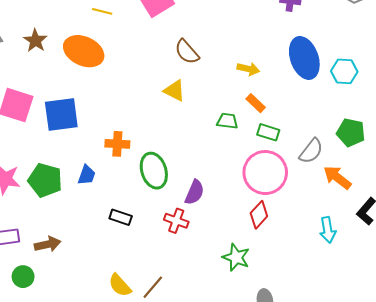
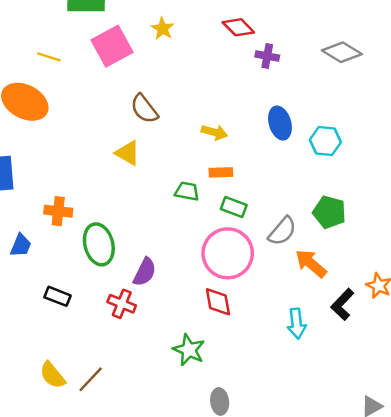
blue ellipse: (304, 58) -> (280, 123), size x0.7
orange rectangle: (256, 103) -> (221, 172), turned -48
red diamond: (259, 215) -> (218, 302), turned -56

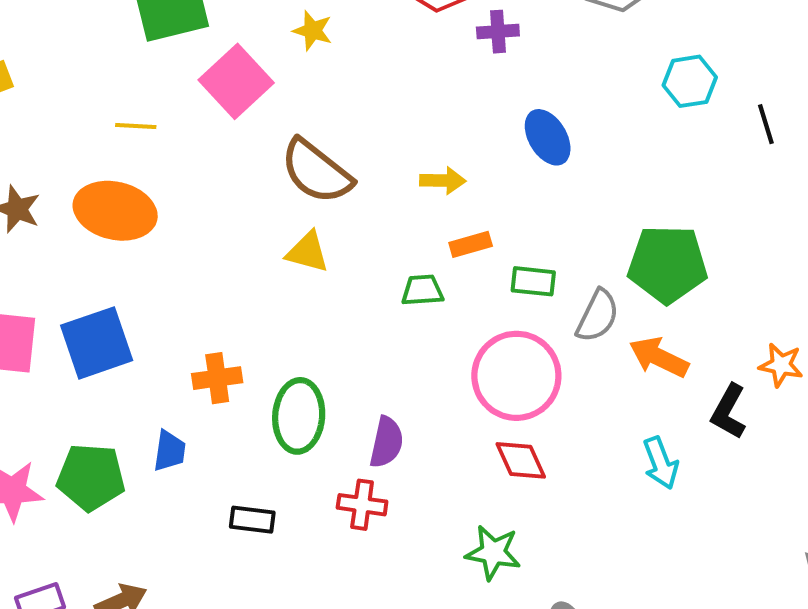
brown semicircle: (144, 109) -> (316, 171), size x1.4
cyan hexagon: (325, 141) -> (690, 81), moved
green rectangle: (234, 207) -> (533, 281), moved
green pentagon: (329, 212) -> (668, 264), size x1.4
green ellipse: (99, 244) -> (299, 416), turned 33

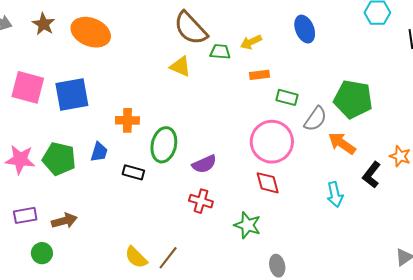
yellow arrow: (443, 181) -> (251, 42), turned 145
green trapezoid: (422, 290) -> (220, 52), moved
purple semicircle: (386, 442) -> (204, 164), turned 45
red cross: (362, 505) -> (201, 201), moved
black rectangle: (252, 520) -> (133, 172), moved

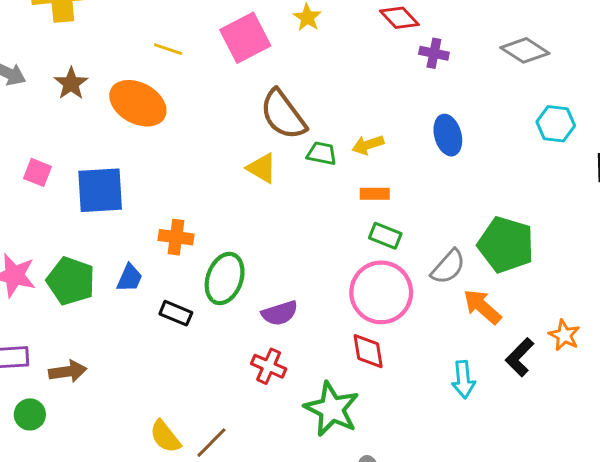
pink square: (28, 87) -> (37, 172), size x0.6
green rectangle: (287, 97) -> (385, 236), moved
green star: (247, 225) -> (332, 409), size x1.4

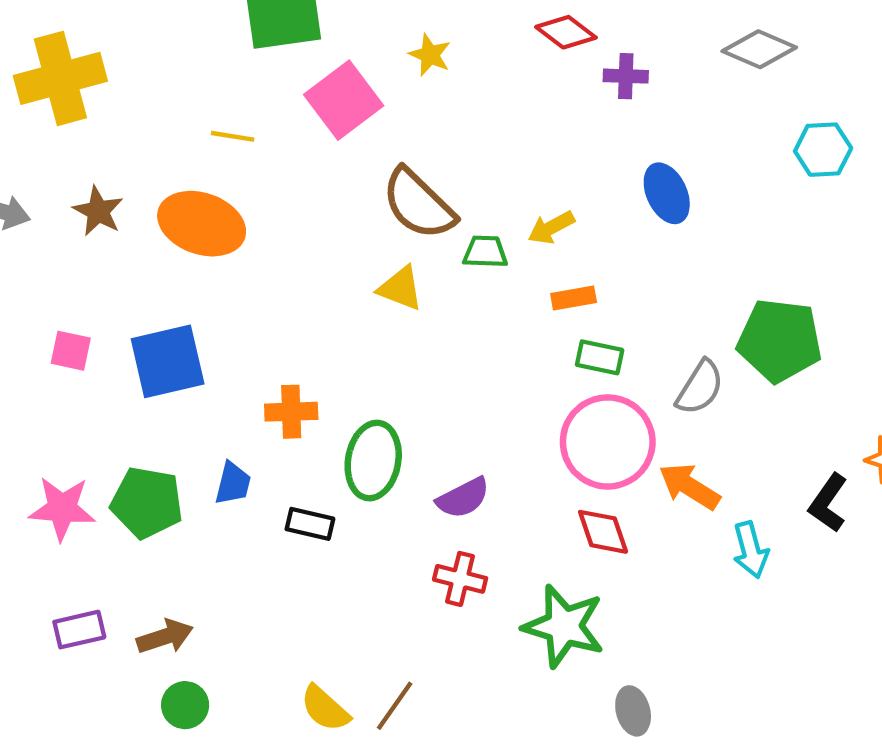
orange arrow: (482, 307) -> (689, 486), moved
green circle: (30, 414) -> (185, 705), moved

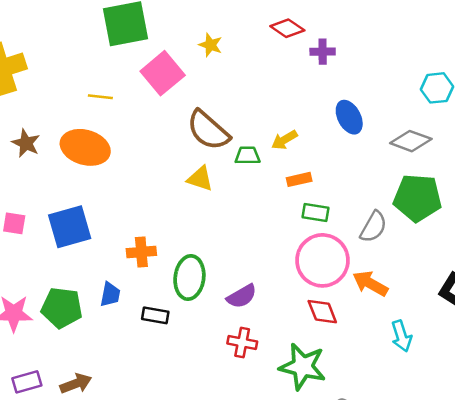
gray diamond: (759, 49) -> (411, 141), moved
cyan arrow: (751, 550) -> (402, 336), moved

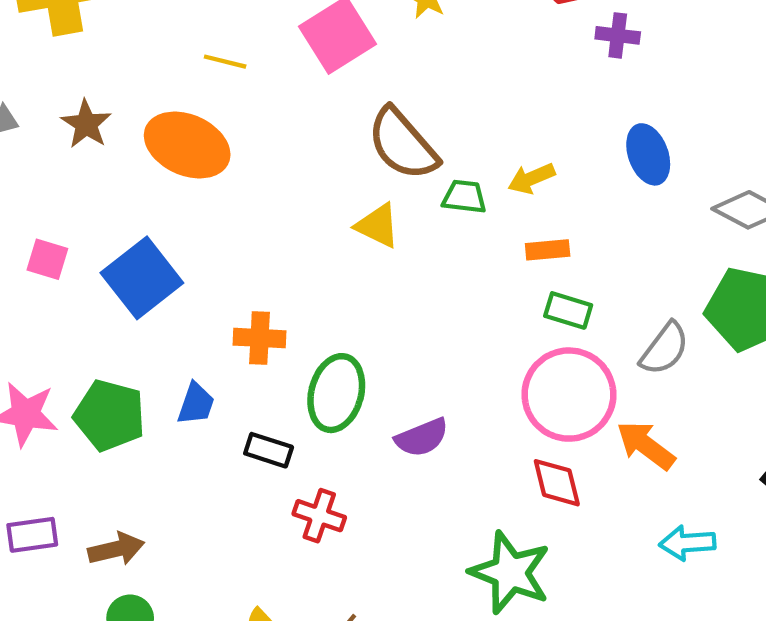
blue square: (70, 227) -> (142, 278), turned -30
cyan arrow: (402, 336) -> (687, 543), turned 96
red cross: (242, 342) -> (319, 516), moved

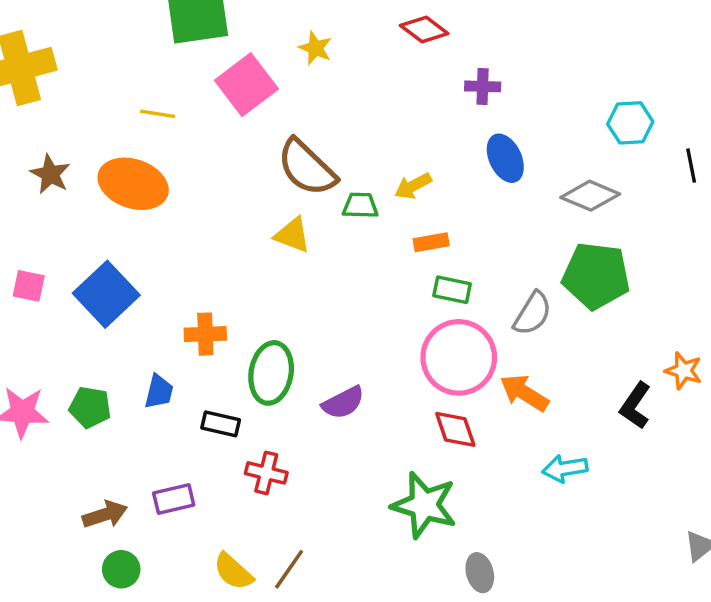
purple cross: (618, 35) -> (483, 86), moved
green pentagon: (110, 415) -> (90, 407), size x0.7
purple rectangle: (32, 535) -> (174, 499), moved

